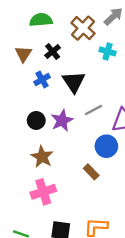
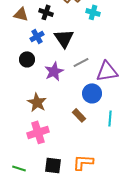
black cross: (53, 51) -> (46, 12), turned -32
brown triangle: (23, 54) -> (21, 14), turned -49
black circle: (36, 120) -> (27, 59), moved

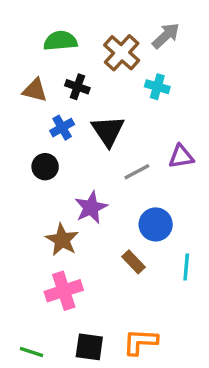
purple star: (54, 71) -> (91, 207), moved
purple triangle: (107, 71) -> (181, 156), moved, size x0.7

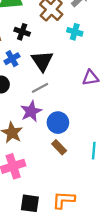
gray line: (137, 172) -> (40, 88), moved
blue circle: (156, 224) -> (58, 123), moved

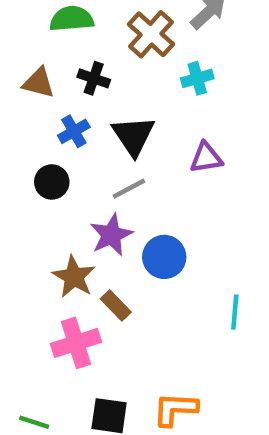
cyan cross: (75, 32) -> (197, 78), turned -32
purple triangle: (90, 78) -> (206, 158), moved
brown rectangle: (59, 147) -> (116, 305), moved

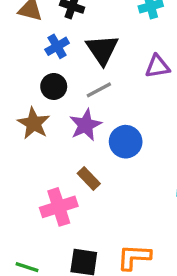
black circle: (52, 182) -> (54, 86), moved
brown star: (74, 277) -> (34, 123), moved

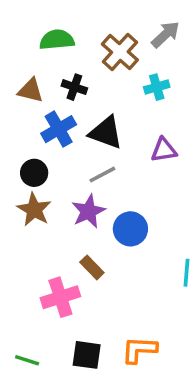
blue cross: (57, 46) -> (59, 129), size x1.4
black triangle: (102, 50) -> (106, 133), turned -36
black circle: (54, 86) -> (34, 173), moved

